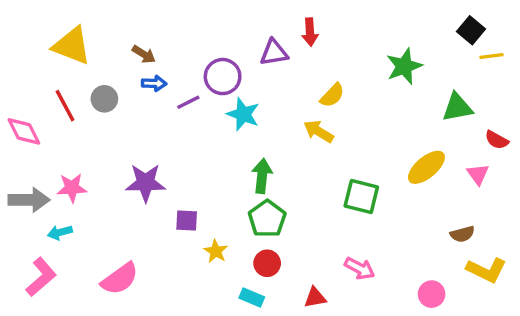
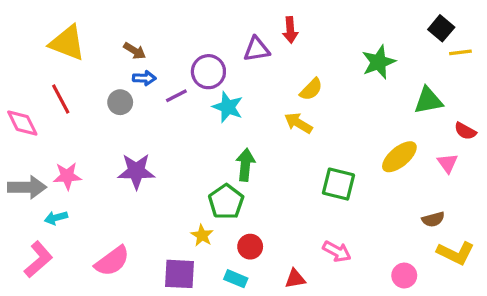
gray circle: (104, 99) -> (120, 102), moved
green pentagon: (267, 219) -> (226, 202), moved
purple square: (187, 220) -> (180, 274), moved, size x1.5

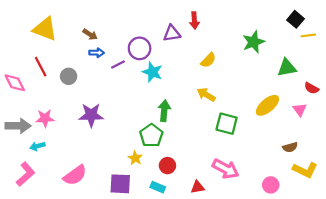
gray circle: (120, 102) -> (69, 76), moved
yellow arrow: (298, 123) -> (206, 95), moved
pink arrow: (337, 251) -> (226, 169), size x1.4

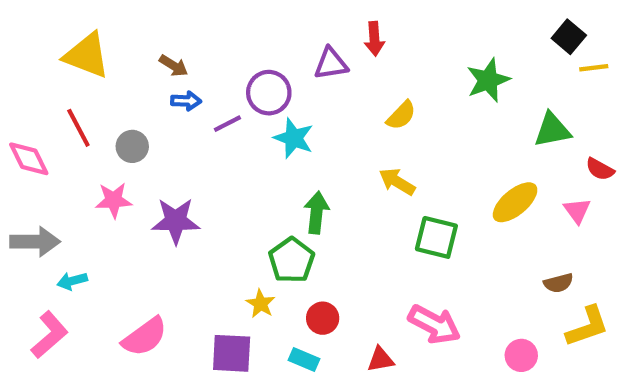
pink star: (45, 118) -> (114, 200), moved
yellow L-shape: (305, 170) -> (587, 326), turned -45

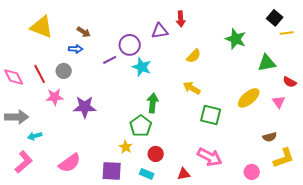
green star: (488, 80) -> (236, 39), turned -30
blue arrow: (186, 101) -> (76, 49), moved
red line: (78, 128) -> (40, 74), moved

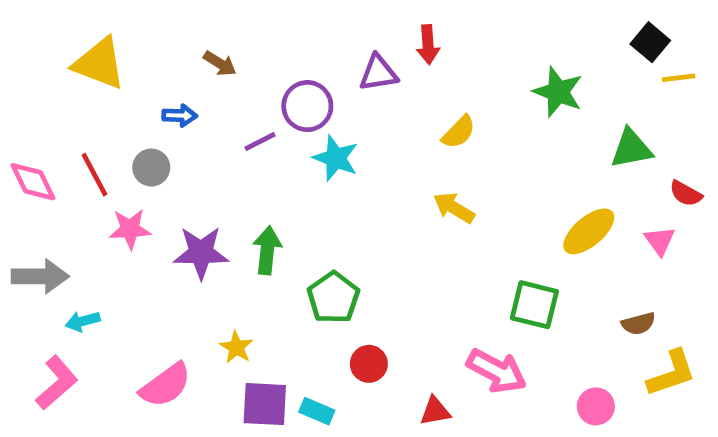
brown arrow: (84, 32) -> (220, 63), moved
green arrow: (153, 103) -> (267, 250), moved
green square: (211, 115) -> (534, 305), moved
yellow star: (126, 147) -> (236, 347), moved
cyan rectangle: (147, 174) -> (317, 411), moved

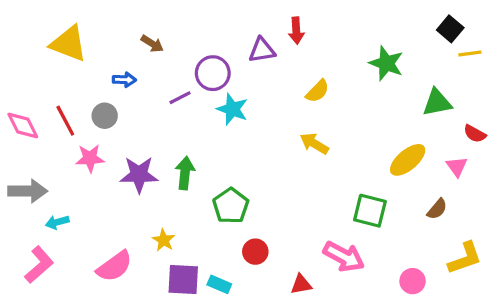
brown semicircle: (638, 324) -> (437, 209), moved, turned -35

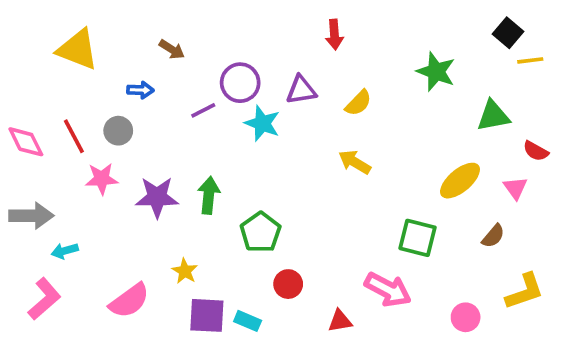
purple triangle: (262, 50) -> (301, 90), moved

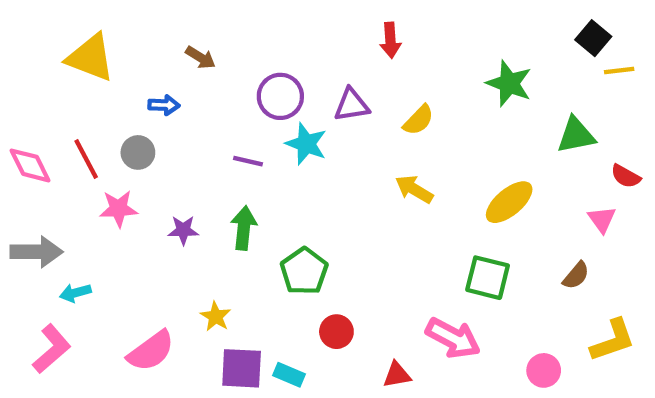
purple line: (203, 110) -> (248, 161), moved, turned 40
yellow ellipse: (460, 181) -> (509, 202), moved
purple star: (157, 197) -> (183, 230), size x0.6

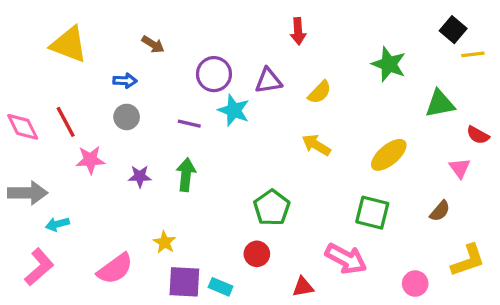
gray circle: (138, 152) -> (127, 117), moved
green pentagon: (304, 271) -> (272, 208), moved

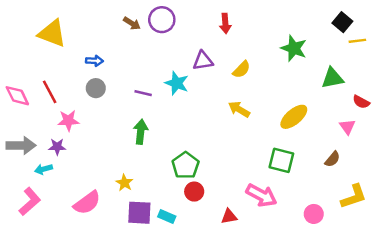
brown arrow: (153, 44) -> (132, 23), moved
purple circle: (214, 74) -> (162, 20), moved
purple star: (140, 176) -> (57, 147), moved
green pentagon: (272, 208) -> (185, 165), moved

